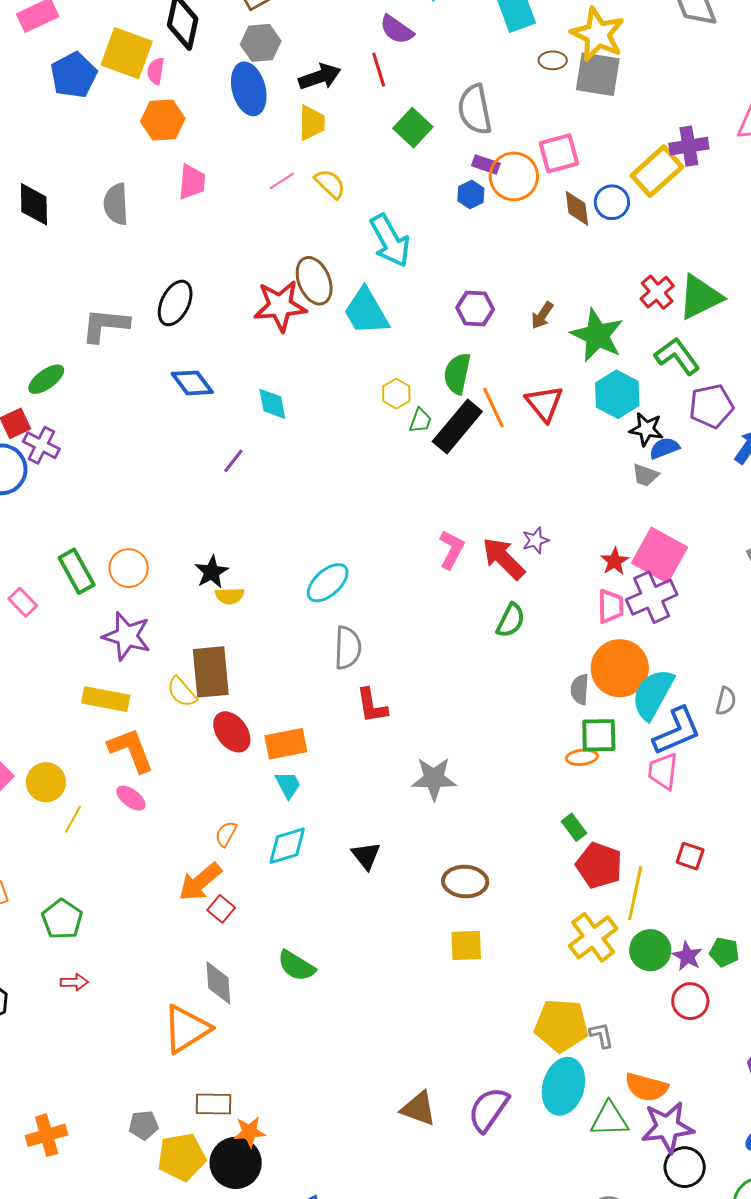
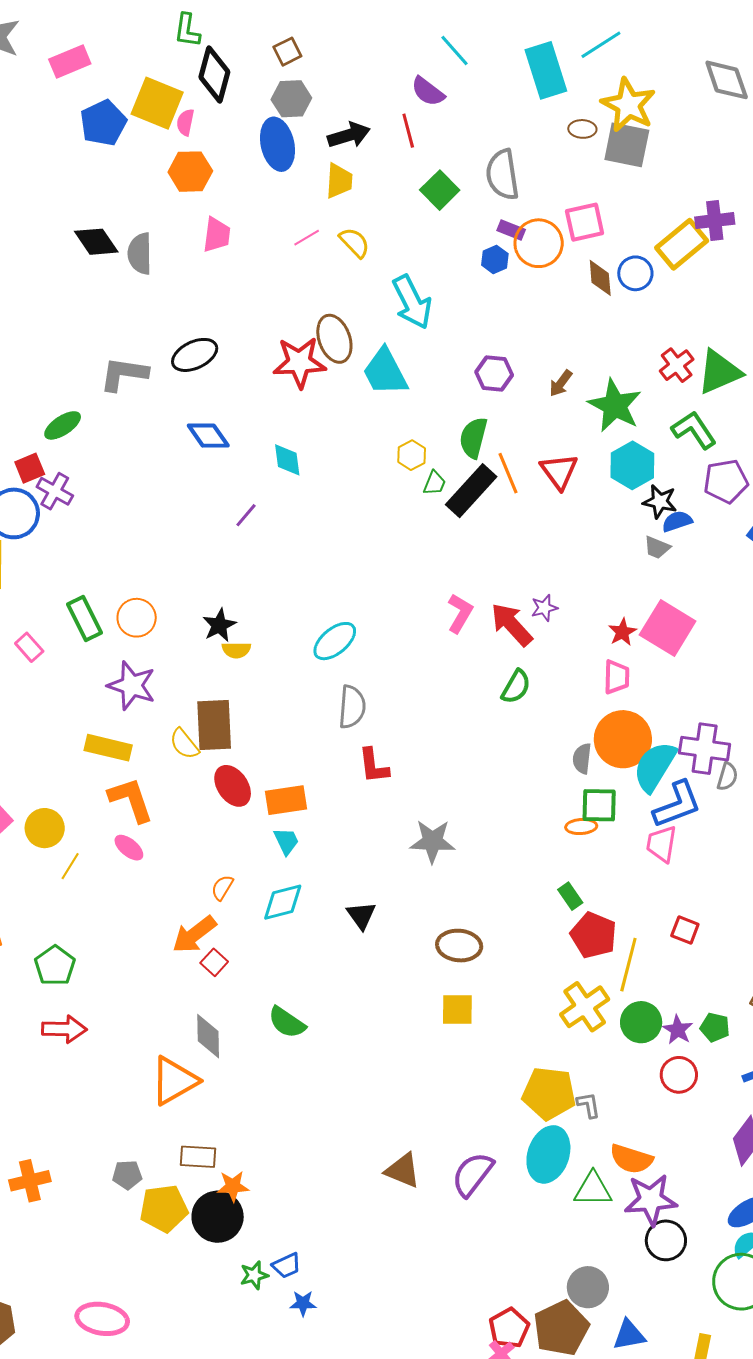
black diamond: (34, 204) -> (96, 242), moved, turned -36
black ellipse: (175, 303) -> (195, 355), turned 36
purple cross: (652, 597) -> (705, 749), moved, turned 30
red arrow: (74, 982) -> (64, 1029), size x1.6

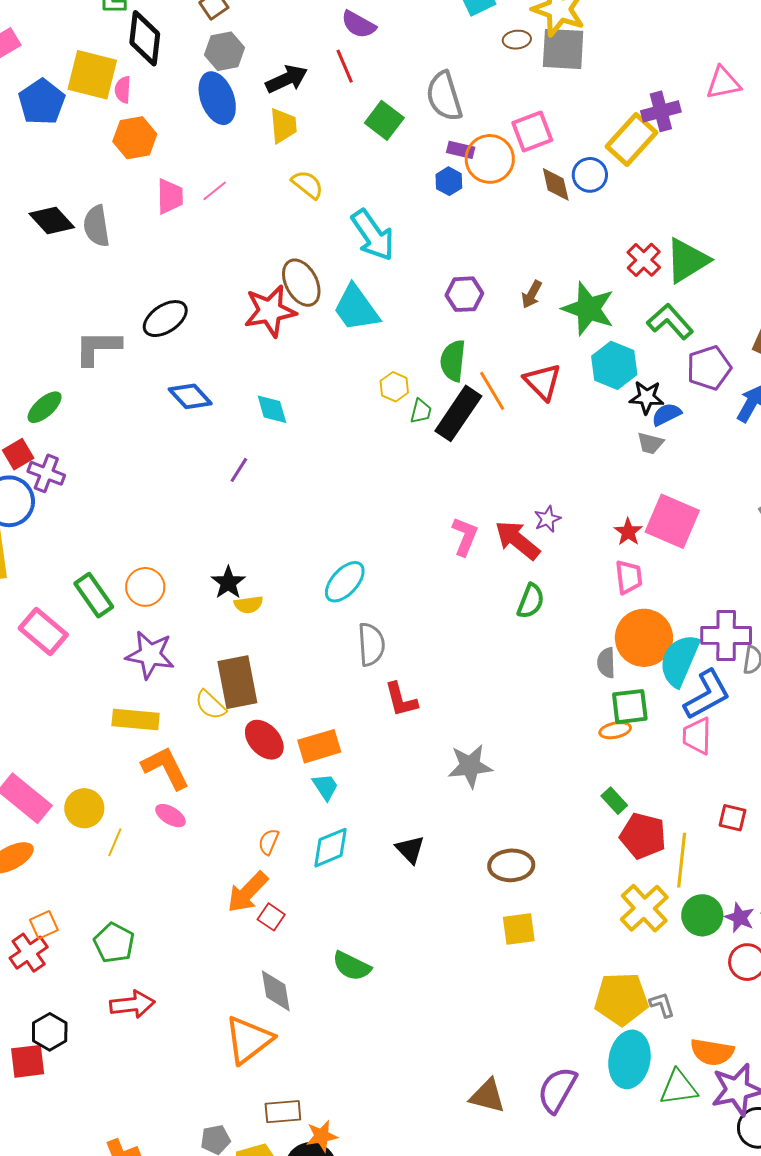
pink line: (307, 238) -> (215, 191), moved
pink rectangle: (29, 647) -> (43, 631), size x1.6

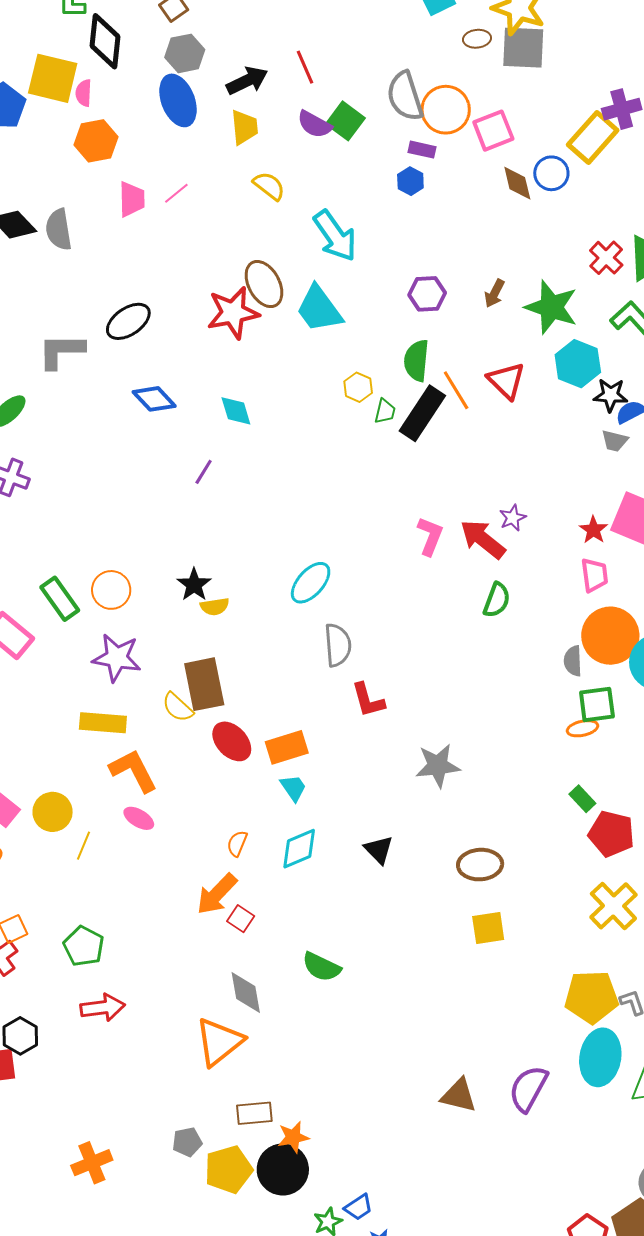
purple semicircle: (358, 25) -> (315, 124), moved
orange circle: (490, 159) -> (446, 110), moved

